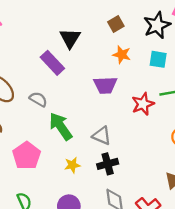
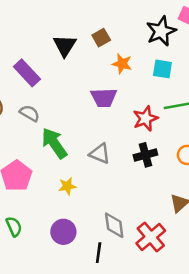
brown square: (116, 24) -> (101, 38), moved
purple rectangle: (52, 63) -> (27, 73), moved
black cross: (108, 164) -> (145, 155), moved

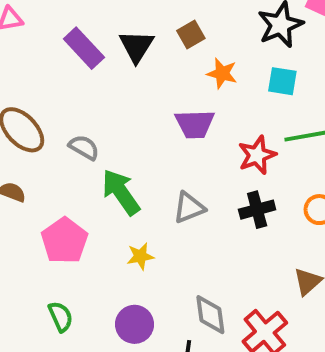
purple rectangle: (27, 73) -> (84, 48), moved
gray triangle: (100, 154) -> (189, 208), turned -45

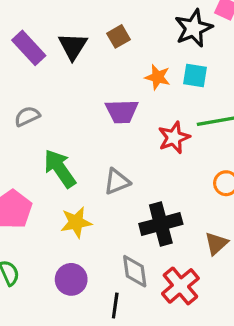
orange star: (222, 73) -> (158, 77), moved
gray semicircle: (84, 147) -> (27, 116), moved, turned -55
black cross: (257, 210) -> (161, 224), moved, size x1.4
yellow star: (140, 256) -> (76, 222), size x1.4

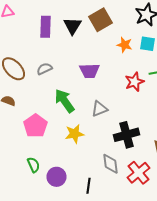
brown square: (118, 36) -> (100, 20), size x1.6
purple rectangle: (29, 48) -> (46, 27), turned 45
purple trapezoid: (122, 111) -> (90, 71), moved
purple circle: (71, 279) -> (56, 177), moved
black line: (115, 305) -> (88, 186), moved

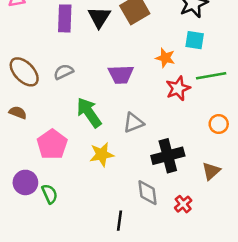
orange star: (124, 45) -> (165, 58), moved
red cross: (138, 173) -> (183, 204), size x0.6
purple circle: (56, 177) -> (25, 182), moved

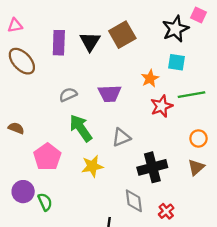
orange star: (165, 58) -> (150, 78), turned 30
brown ellipse: (24, 72) -> (22, 61), moved
gray semicircle: (64, 72) -> (68, 95), moved
brown triangle: (211, 171) -> (196, 167), moved

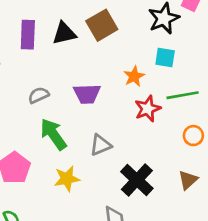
black triangle: (90, 42) -> (64, 33), turned 45
orange circle: (198, 138) -> (193, 136), moved
black cross: (152, 167) -> (137, 180), turned -32

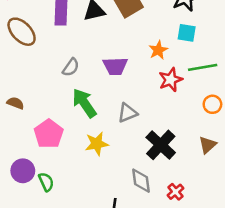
gray semicircle: (39, 95) -> (71, 67), turned 150

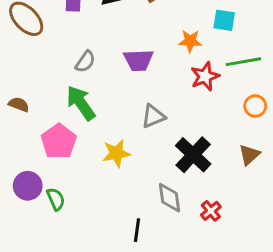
orange star: (158, 50) -> (190, 41), turned 30
green arrow: (84, 103) -> (81, 103), moved

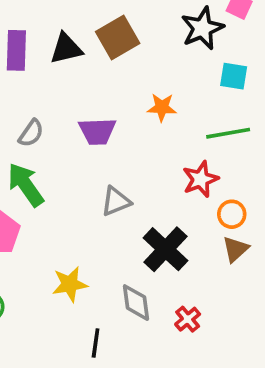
cyan square: (224, 20) -> (234, 76), moved
red star: (205, 76) -> (200, 179), moved
orange circle: (255, 106) -> (232, 214), moved
yellow star: (116, 153) -> (70, 284), moved

